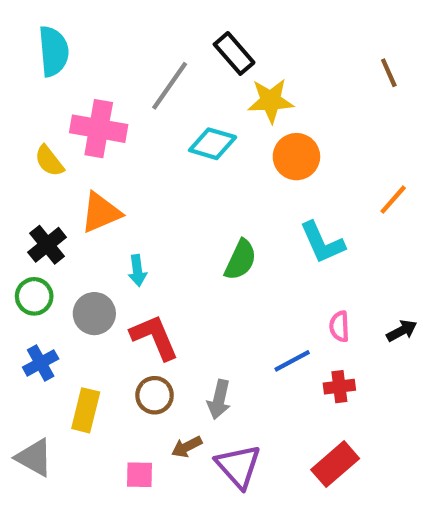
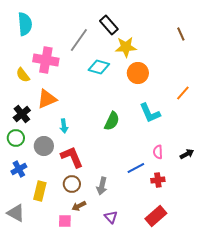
brown arrow: (187, 447) -> (79, 206), moved
purple triangle: (238, 466) -> (111, 217), size x0.6

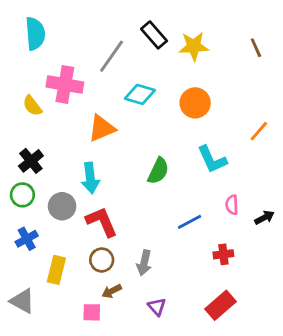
yellow star: (126, 47) -> (194, 46), moved
orange triangle: (47, 99) -> (102, 128), moved
cyan arrow: (64, 126) -> (90, 178), size x1.5
pink semicircle: (158, 152) -> (232, 205), moved
blue line: (136, 168) -> (189, 222), moved

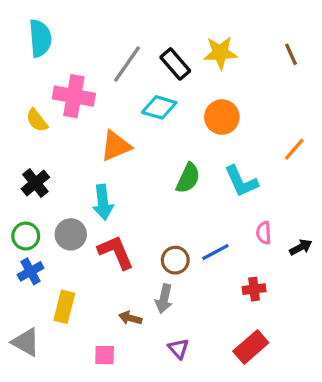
black rectangle: (154, 35) -> (175, 64), moved
green semicircle: (158, 171) -> (188, 178), moved
green circle: (22, 195) -> (26, 236), moved
brown circle: (102, 260) -> (175, 260), moved
brown arrow: (112, 291) -> (130, 318), moved, turned 42

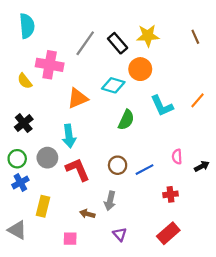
cyan diamond: (159, 107) -> (113, 85), moved
orange circle: (222, 117) -> (140, 69), moved
cyan L-shape: (241, 181) -> (162, 106), moved
brown circle: (175, 260) -> (118, 165), moved

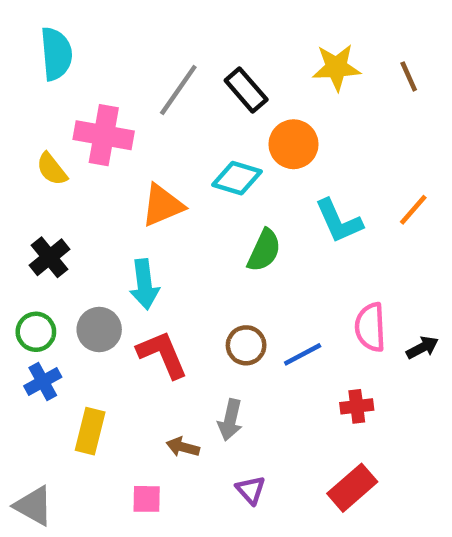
yellow star: (148, 36) -> (336, 67), moved
pink semicircle: (177, 157) -> (370, 327), size x1.5
gray triangle: (17, 230) -> (34, 506), moved

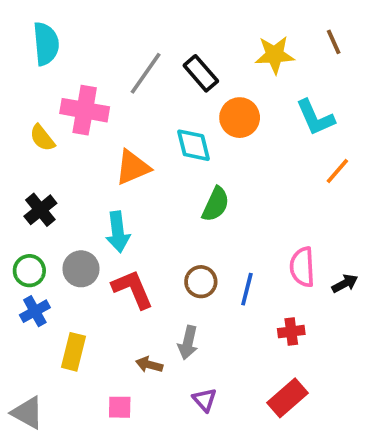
brown line: (409, 76) -> (334, 42), moved
cyan diamond: (237, 178) -> (193, 145), turned 60
cyan L-shape: (339, 221) -> (315, 118), moved
blue line: (303, 354) -> (247, 289), turned -48

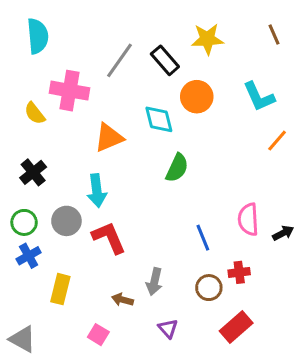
yellow star: (275, 55) -> (207, 39), moved
brown circle: (201, 282) -> (209, 288), moved
blue line: (247, 289) -> (203, 238), turned -36
pink square: (120, 407) -> (98, 335), turned 30

